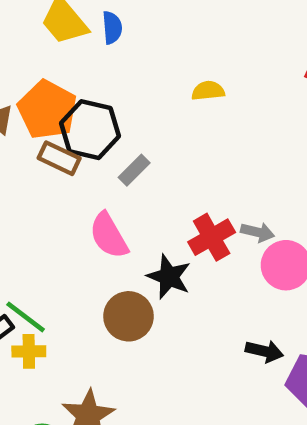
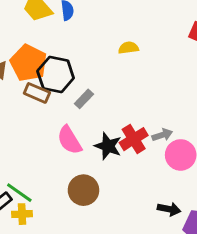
gray arrow: (258, 232) -> (162, 135), turned -30
black star: (169, 277) -> (108, 146), moved

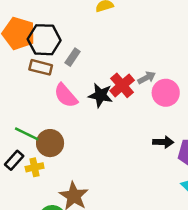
brown rectangle: (37, 93) -> (41, 67), moved
brown circle: (83, 190) -> (50, 143), moved
green line: (19, 193) -> (27, 134), moved

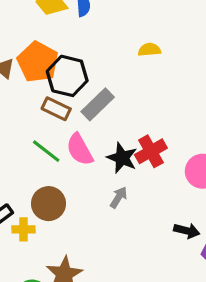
gray rectangle: (73, 57) -> (98, 104), size x1.5
gray arrow: (147, 78) -> (119, 197), moved, turned -42
green line: (27, 134) -> (46, 151), moved

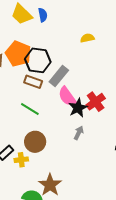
pink semicircle: (80, 150) -> (67, 97), moved
black star: (122, 158) -> (78, 108), turned 30

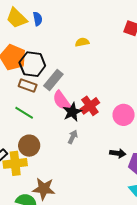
yellow cross: (21, 160) -> (15, 163), size x1.6
brown star: (50, 185) -> (44, 189), turned -30

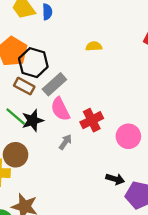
black star: (72, 112) -> (33, 120), moved
gray arrow: (73, 137) -> (65, 142), moved

